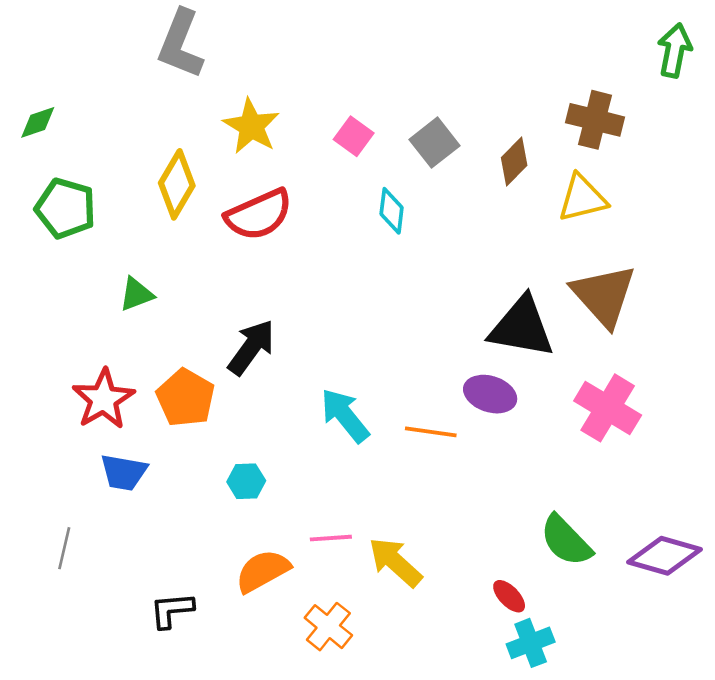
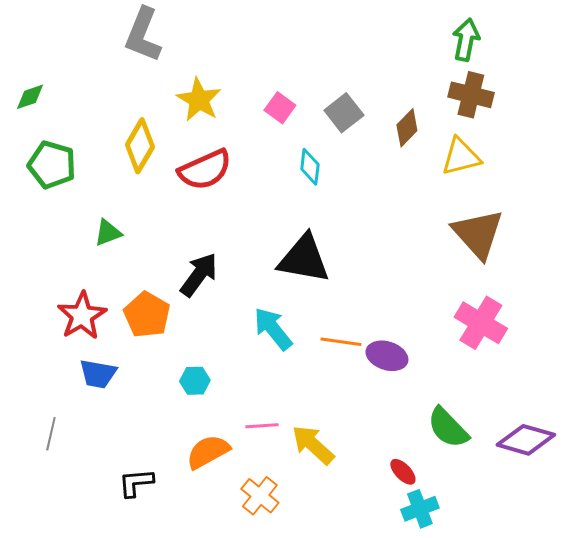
green arrow: (675, 50) -> (466, 40), moved
black triangle: (522, 327) -> (304, 259), moved
purple ellipse: (490, 394) -> (387, 356), moved

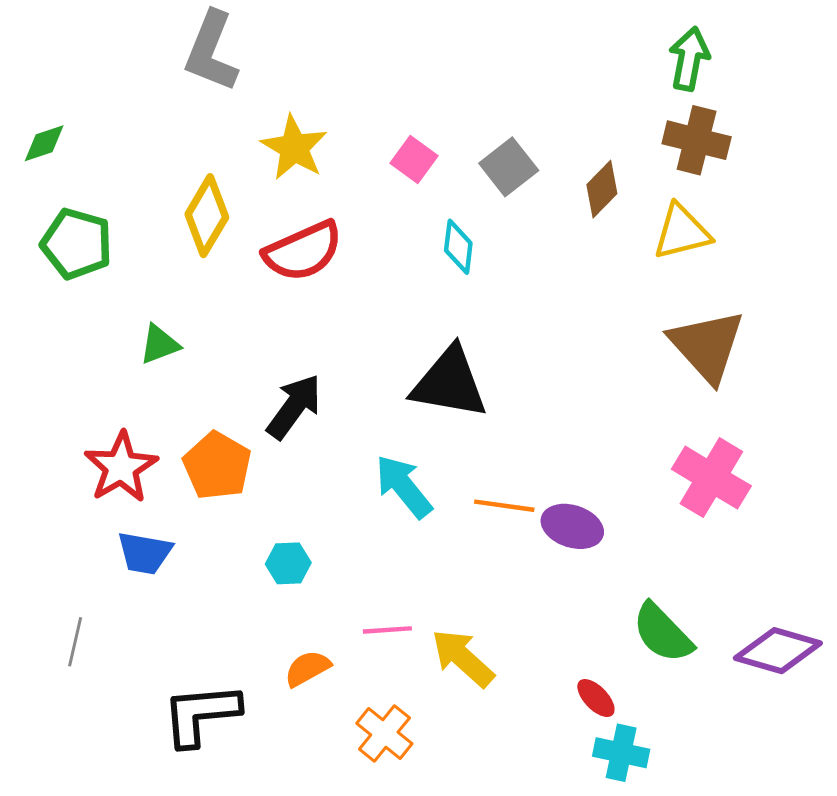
orange semicircle: (208, 452) -> (307, 668), size x0.7
black L-shape: (136, 483) -> (201, 714), size x1.5
cyan cross: (420, 509) -> (621, 753), turned 33

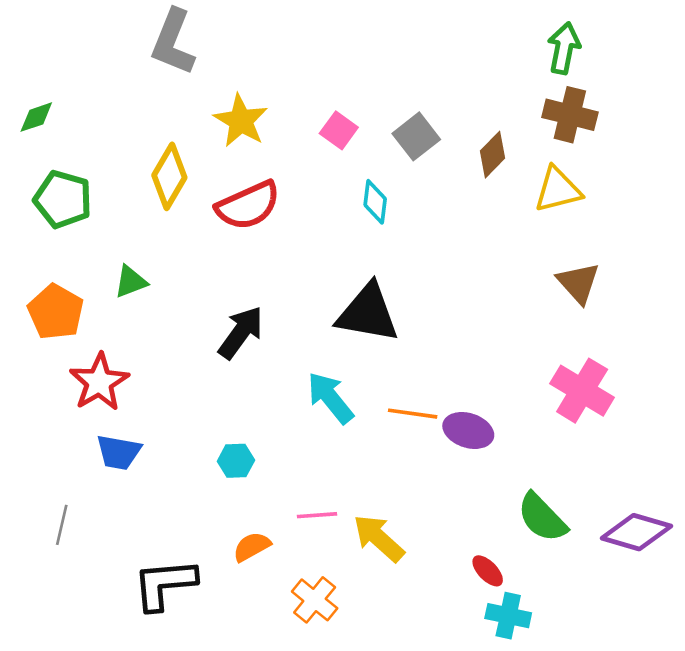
brown triangle: (707, 346) -> (578, 283), size x0.7
orange pentagon: (217, 466) -> (56, 312), moved

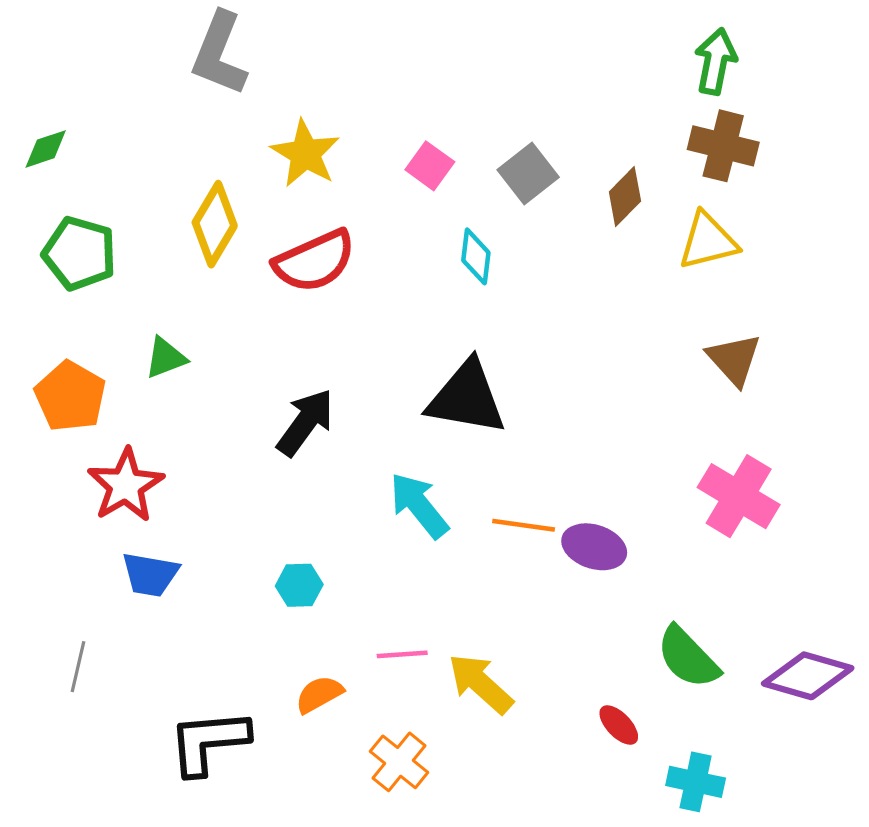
cyan cross: (508, 616) -> (696, 782), moved

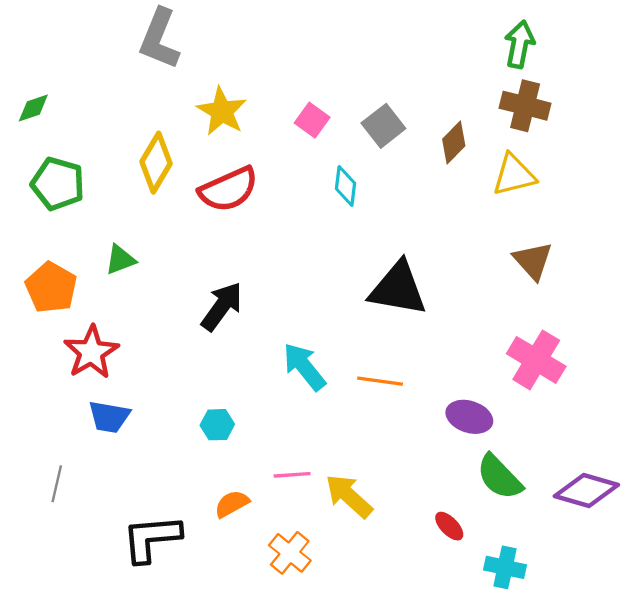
black triangle: (467, 398) -> (398, 289), moved
purple ellipse: (594, 547) -> (469, 417), moved

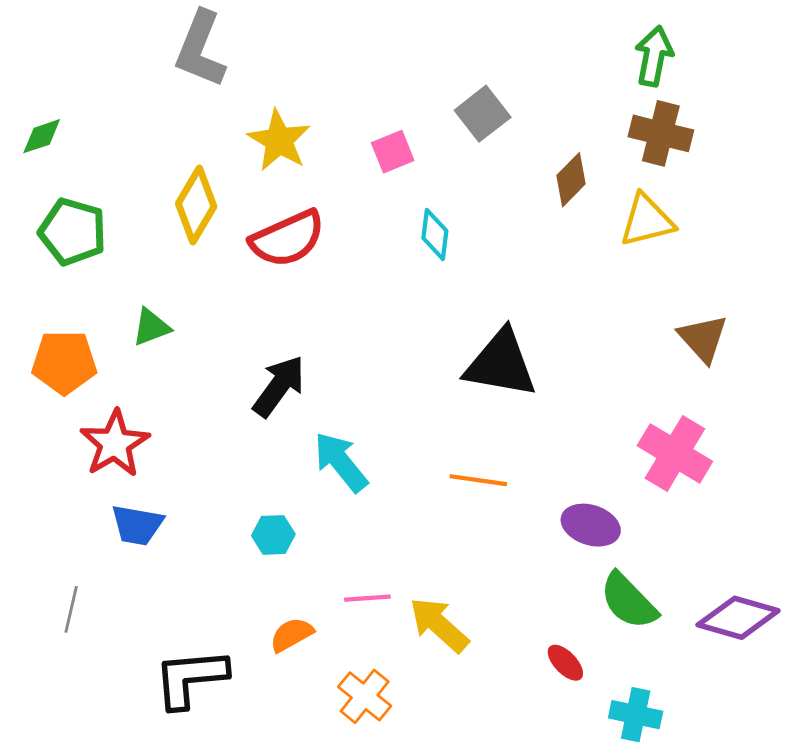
pink square: (312, 120) -> (393, 152), turned 32
gray square: (383, 126) -> (483, 114), moved
brown triangle: (533, 261) -> (703, 338), moved
orange pentagon: (51, 287) -> (64, 362), turned -30
cyan arrow: (304, 367) -> (341, 462), moved

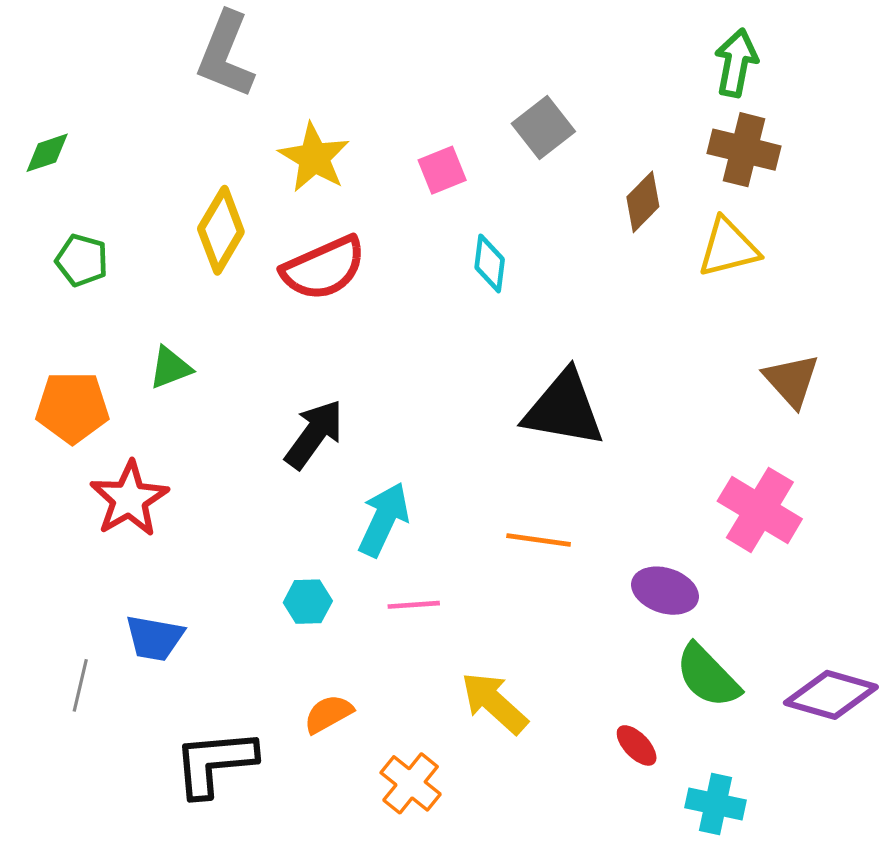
green pentagon: (73, 232) -> (82, 260), size x0.7
cyan arrow: (341, 462) -> (384, 519), turned 64
blue trapezoid: (137, 525) -> (155, 638), moved
pink line: (367, 598) -> (414, 605), moved

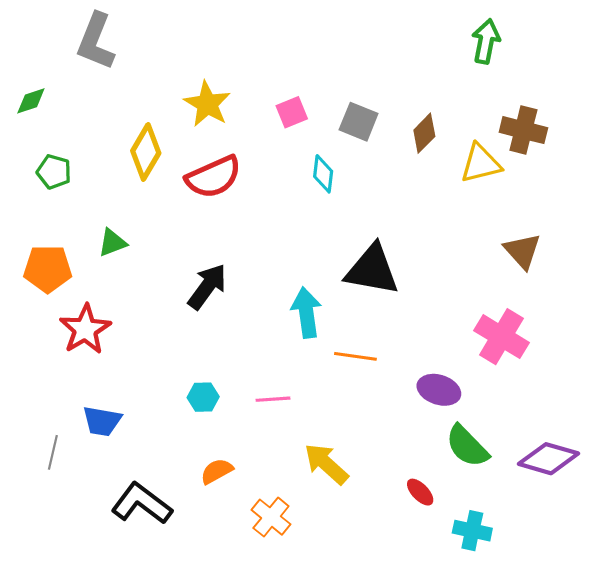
gray L-shape: (226, 55) -> (96, 41), moved
gray square: (543, 128) -> (359, 122), moved, turned -30
brown cross: (744, 150) -> (523, 130), moved
cyan arrow: (384, 519) -> (306, 313), moved, turned -33
black L-shape: (215, 763) -> (142, 504), turned 42

